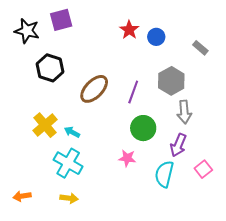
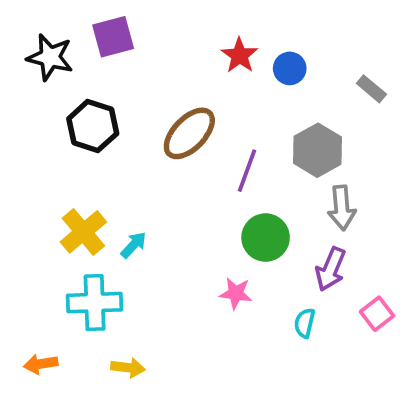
brown ellipse: (94, 89) -> (189, 133), moved
cyan arrow: (72, 132) -> (134, 245), turned 105
cyan cross: (68, 163) -> (95, 303), moved, turned -32
cyan semicircle: (164, 174) -> (305, 323), size x0.6

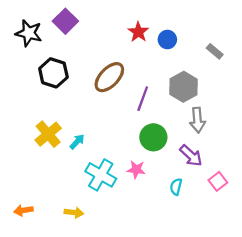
purple square: (113, 37) -> (65, 21), turned -30
purple arrow: (331, 269) -> (191, 156), turned -70
cyan cross: (95, 303) -> (101, 175), moved, turned 32

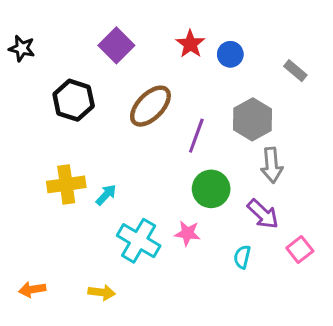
purple square: (65, 21) -> (116, 45), moved
black star: (29, 33) -> (22, 48), moved, size x0.7
yellow cross: (48, 134) -> (66, 184), turned 32

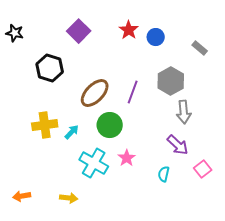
brown ellipse: (150, 106) -> (95, 93), moved
green circle: (211, 189) -> (110, 125), moved
pink star: (187, 233) -> (127, 158), turned 30

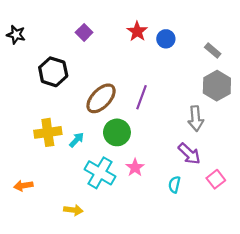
purple square: (79, 31) -> (84, 32), size x0.7
gray hexagon: (171, 81) -> (217, 86), moved
orange arrow: (22, 196) -> (23, 186), moved

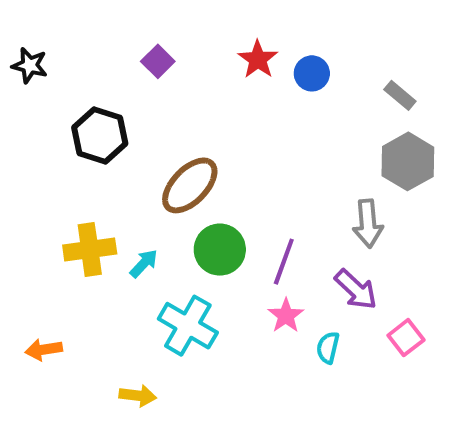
purple line: (141, 97) -> (284, 262), moved
pink star: (135, 168) -> (286, 316), moved

